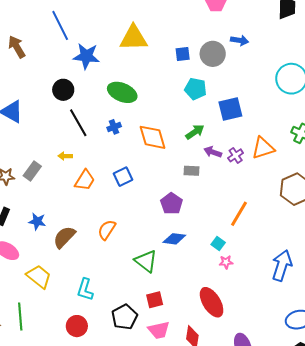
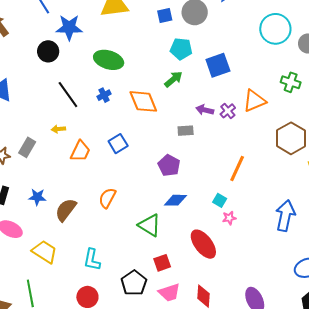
black circle: (63, 90) -> (48, 51), moved
green arrow: (195, 132) -> (173, 79), moved
red ellipse: (212, 302) -> (203, 244), moved

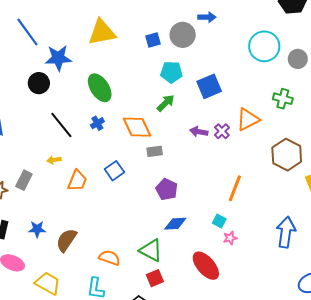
green ellipse: (109, 60) -> (100, 88), turned 44
gray rectangle: (186, 131) -> (155, 151), moved
orange semicircle: (107, 198) -> (109, 258), moved, turned 85
red square: (162, 263) -> (155, 278), moved

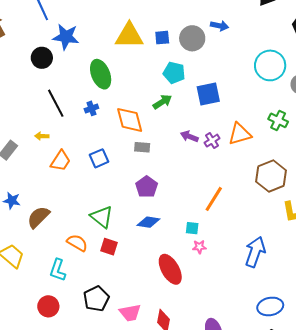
yellow triangle: (102, 32) -> (129, 36), moved
cyan square: (219, 221) -> (192, 228), turned -32
green triangle: (151, 250) -> (102, 217), moved
red square: (155, 278) -> (109, 247), moved, turned 30

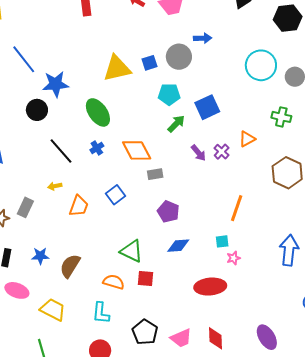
green arrow: (162, 102) -> (176, 124), moved
orange triangle: (240, 134) -> (247, 139), size x0.7
purple arrow: (189, 136) -> (199, 153), turned -138
red ellipse: (170, 269) -> (210, 287), turned -52

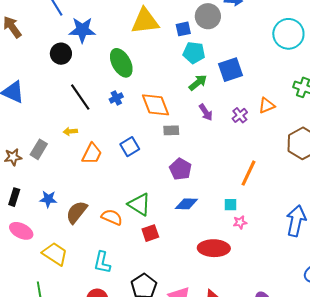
blue square: (150, 63) -> (183, 29), moved
purple arrow: (199, 153) -> (206, 112), moved
red square: (145, 278) -> (150, 233), turned -30
orange semicircle: (114, 282) -> (112, 217), moved

